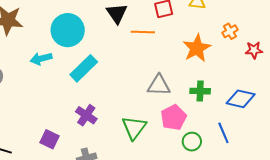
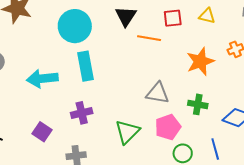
cyan arrow: (41, 59) -> (42, 79), moved, size x1.4
cyan rectangle: (84, 68) -> (86, 66), turned -64
purple cross: (86, 115) -> (82, 113), turned 35

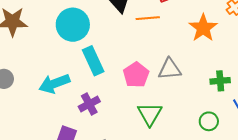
green cross: (198, 104) -> (220, 81), moved
purple cross: (82, 113) -> (89, 104), moved
pink pentagon: (168, 127) -> (136, 75), moved

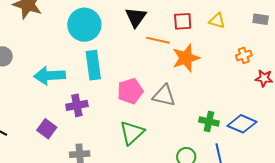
orange star: (203, 28) -> (186, 58), moved

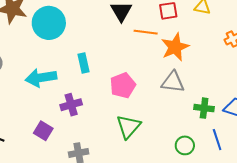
cyan circle: (84, 25) -> (49, 23), moved
cyan rectangle: (93, 65) -> (84, 63), size x0.7
gray triangle: (164, 95) -> (173, 82), moved

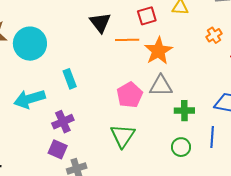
pink pentagon: (123, 85) -> (130, 95), moved
green cross: (204, 108) -> (184, 111), moved
purple square: (43, 131) -> (58, 149), moved
blue line: (217, 140) -> (212, 137), turned 30

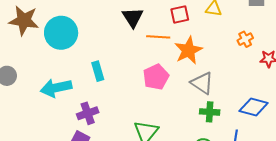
gray triangle: (161, 86) -> (202, 83), moved, turned 30
pink pentagon: (130, 95) -> (156, 77), moved

